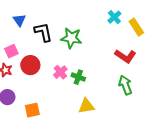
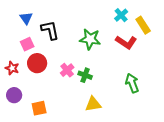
green star: (71, 38) -> (90, 39), moved
pink square: (11, 51) -> (27, 44), moved
red L-shape: (125, 56) -> (126, 42), moved

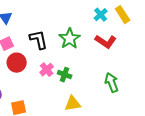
yellow rectangle: (143, 25) -> (123, 15), moved
black L-shape: (50, 30) -> (39, 40), moved
green star: (90, 39) -> (70, 39), turned 30

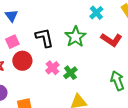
cyan cross: (101, 15) -> (96, 13), moved
green cross: (65, 75) -> (70, 73), turned 32

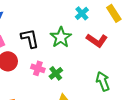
pink cross: (52, 68) -> (38, 68), turned -32

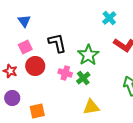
green star: (61, 37) -> (88, 55), moved

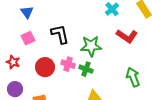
green star: (88, 55) -> (91, 46), turned 30
red circle: (35, 66) -> (45, 67), moved
green cross: (83, 78) -> (86, 69), turned -32

